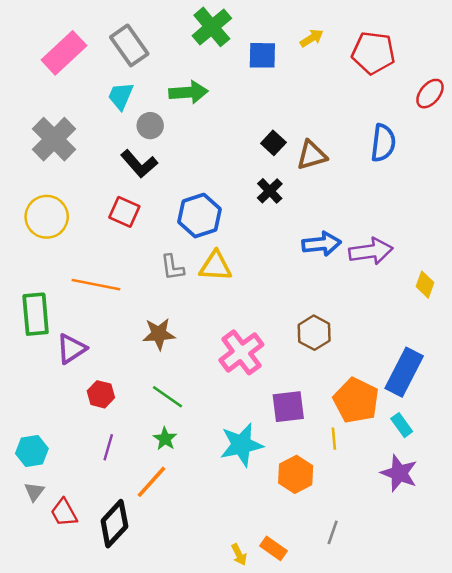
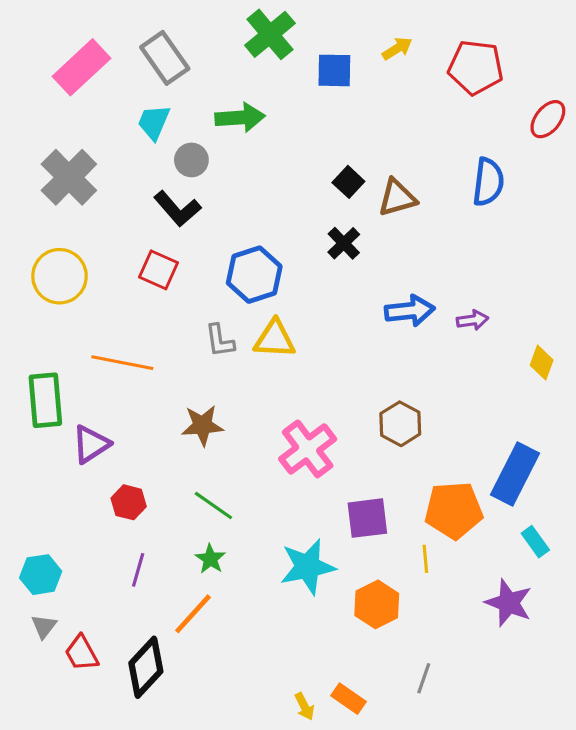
purple arrow: (371, 251) -> (473, 320), size x0.6
orange pentagon: (356, 400) -> (454, 510), turned -30
cyan rectangle: (402, 425) -> (535, 542), moved

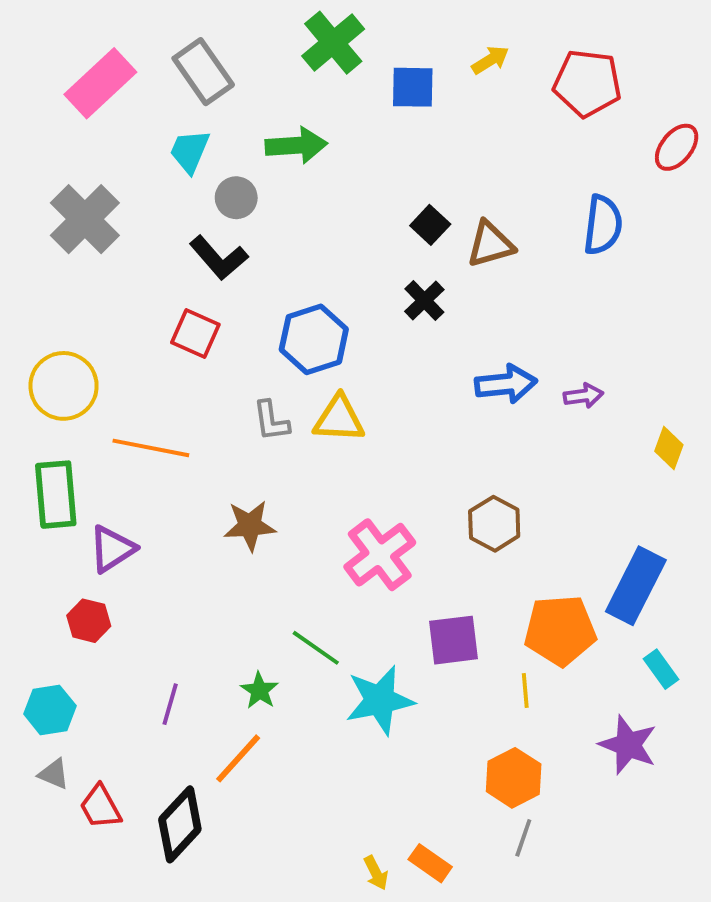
yellow circle: (60, 276) -> (64, 386), moved
red hexagon: (129, 502) -> (89, 621), moved
green line: (213, 505) -> (316, 648), moved
orange hexagon: (377, 604) -> (514, 778), moved
gray triangle: (44, 626) -> (54, 774), turned -44

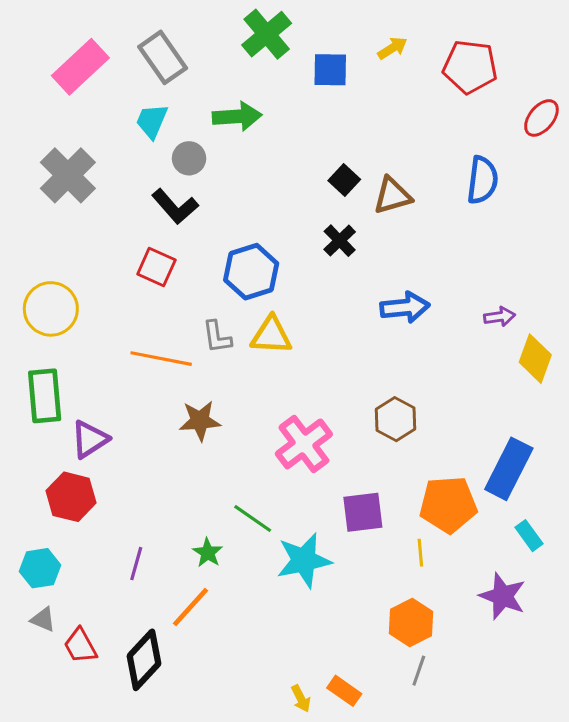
purple arrow: (583, 396) -> (500, 317), moved
orange line: (151, 448) -> (161, 359), moved
yellow diamond: (669, 448) -> (535, 359), size x1.4
red hexagon: (89, 621) -> (71, 497), size x1.4

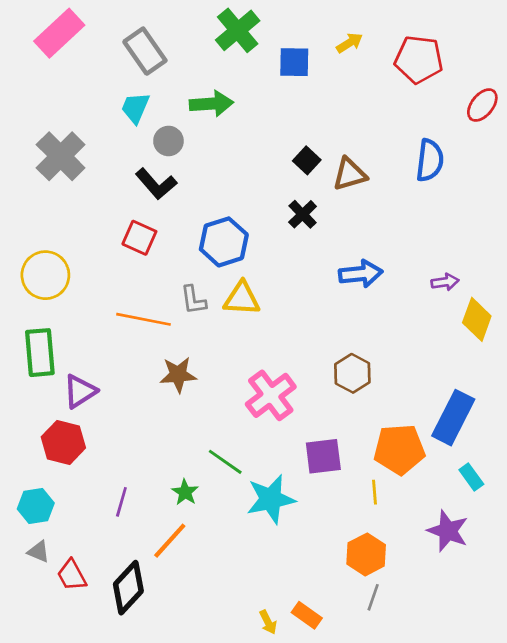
pink rectangle: (80, 67) -> (59, 33), moved

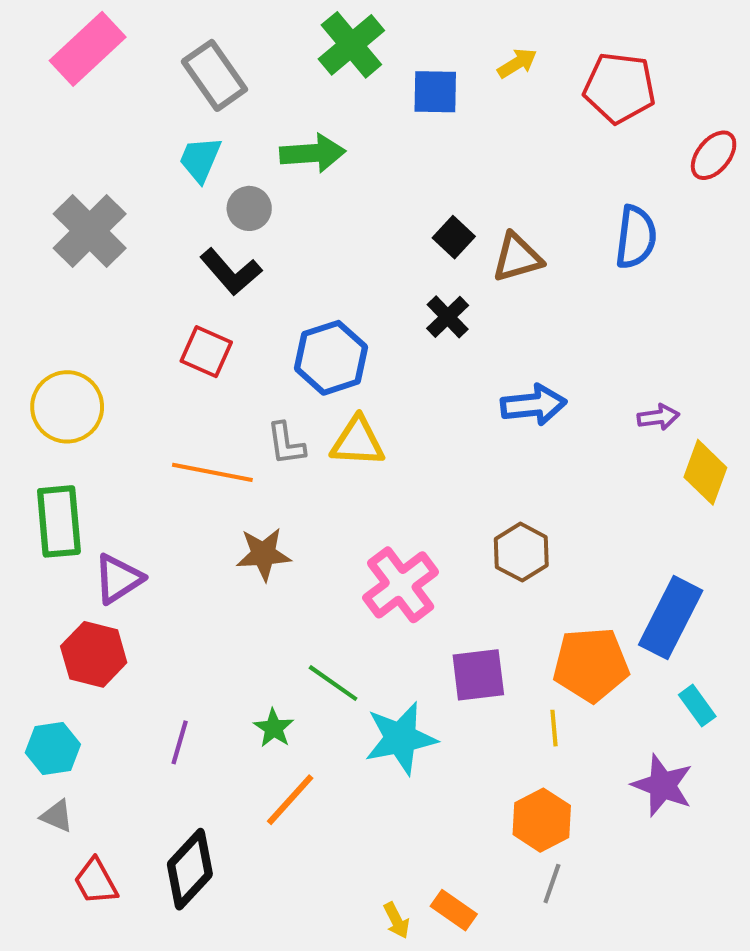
orange line: (170, 541) -> (290, 800), moved
red trapezoid: (72, 575) -> (96, 881), moved

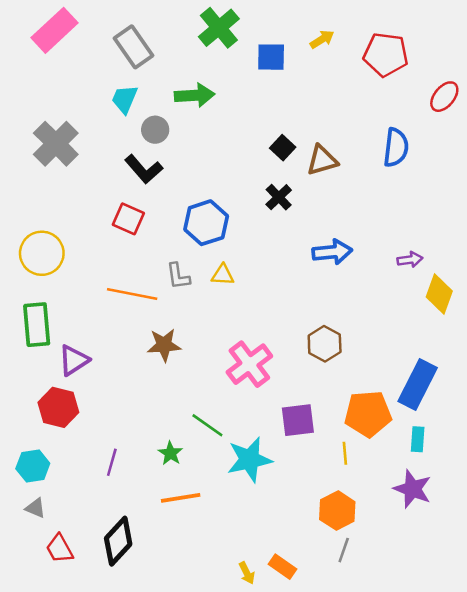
yellow triangle: (358, 442) -> (223, 275), size x0.7
cyan rectangle: (697, 706) -> (418, 439), moved, turned 40
orange line: (290, 800) -> (181, 498), turned 39

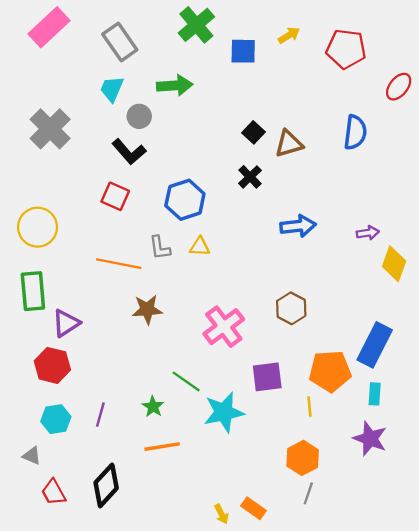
cyan hexagon: (33, 466) -> (56, 419), moved

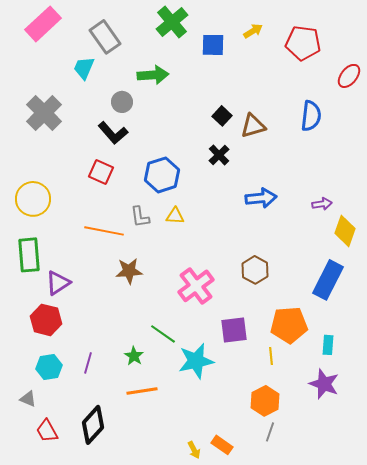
cyan trapezoid: (112, 89) -> (84, 68), moved
blue rectangle: (375, 345) -> (328, 280), moved

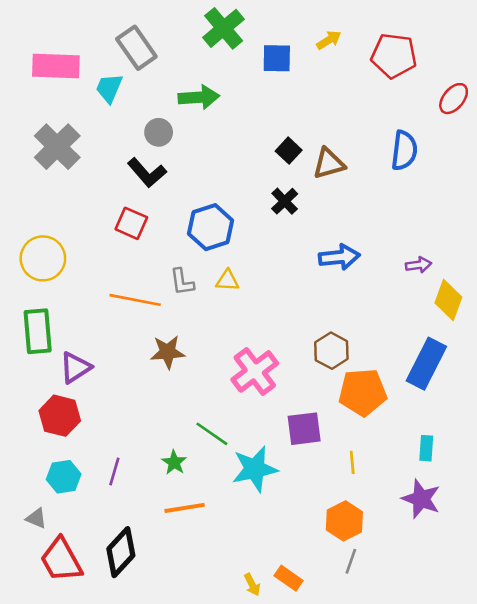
pink rectangle: (43, 24) -> (56, 66), moved, turned 45
orange pentagon: (289, 325) -> (363, 392), moved
red trapezoid: (47, 431) -> (61, 560), size x1.5

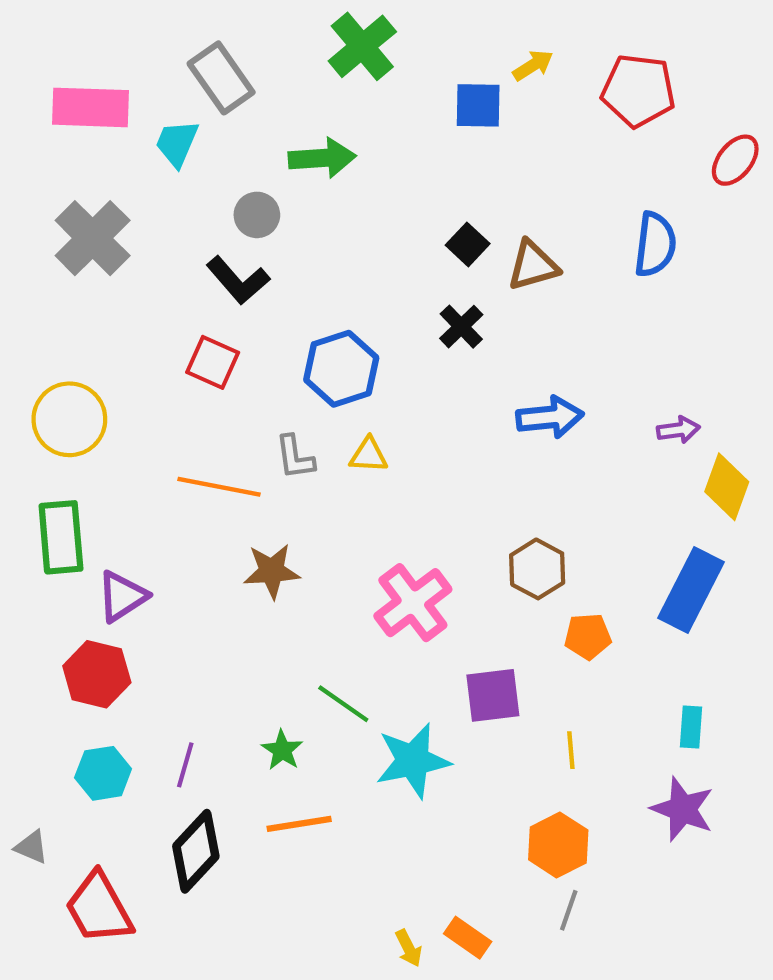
blue square: (277, 58) -> (478, 105), moved
orange pentagon: (363, 392) -> (588, 636), size x0.6
gray triangle: (36, 518) -> (31, 847), moved
black diamond: (121, 552) -> (196, 851), moved

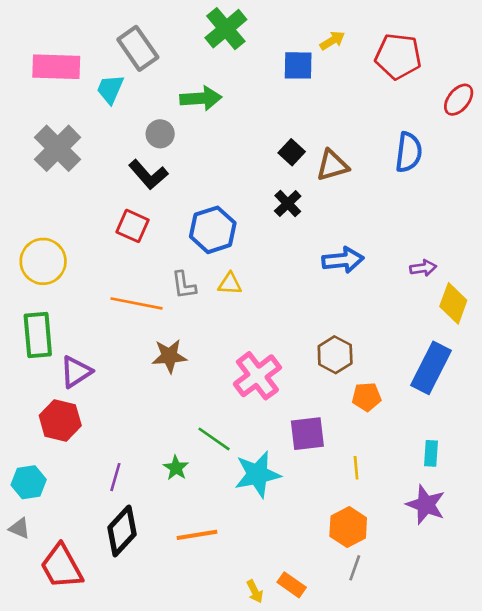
cyan hexagon: (103, 773) -> (29, 482), moved
orange line: (299, 824) -> (197, 535), moved

